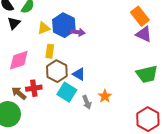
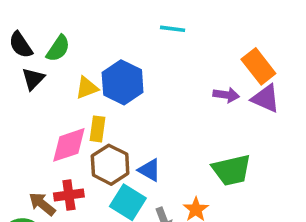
purple arrow: (78, 32) -> (226, 95), moved
pink diamond: (19, 60) -> (69, 145), moved
green trapezoid: (147, 74) -> (232, 170), moved

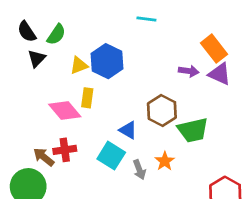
pink diamond: (69, 145) -> (65, 110), turned 68
brown hexagon: (110, 165) -> (162, 110), moved

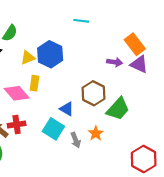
green trapezoid: (193, 130) -> (118, 109), turned -35

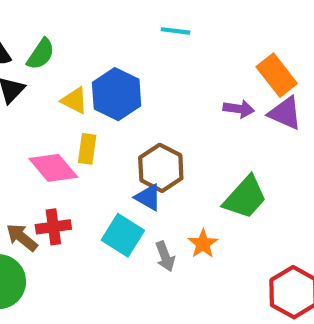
yellow triangle: (28, 58) -> (74, 100), turned 48
brown hexagon: (93, 93) -> (161, 168), moved

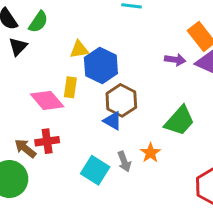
blue hexagon: (117, 94) -> (101, 66), moved
yellow triangle: (74, 100) -> (79, 49), moved, turned -36
cyan square: (123, 235) -> (95, 170), moved

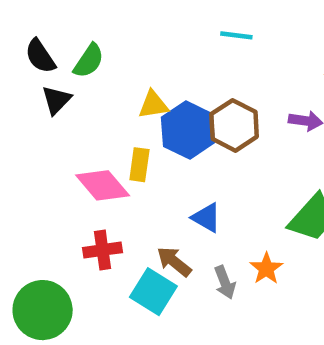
brown hexagon: (121, 100) -> (234, 125), moved
brown arrow: (25, 148) -> (174, 262), moved
cyan square: (95, 170) -> (153, 292), moved

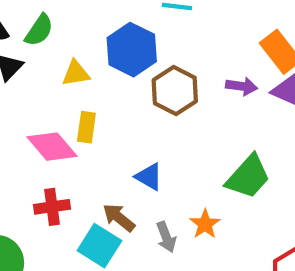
yellow triangle: (153, 105) -> (76, 73), moved
blue hexagon: (188, 130) -> (132, 50), moved

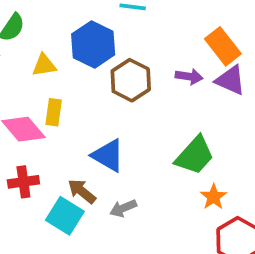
blue triangle: (149, 177) -> (108, 155), size x1.4
orange star: (205, 224) -> (214, 197), moved
gray arrow: (166, 237) -> (123, 208), turned 88

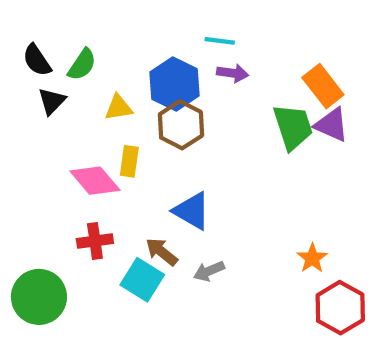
purple arrow: (189, 76) -> (233, 73), moved
brown hexagon: (131, 80) -> (181, 125), moved
green trapezoid: (195, 155) -> (293, 127), moved, turned -60

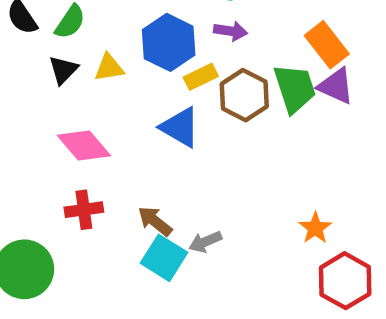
black triangle: (52, 101) -> (63, 70), moved
brown hexagon: (181, 125) -> (244, 95), moved
yellow rectangle: (129, 161) -> (201, 77), moved, turned 56
blue triangle: (192, 211) -> (180, 127), moved
cyan square: (142, 280) -> (164, 258), moved

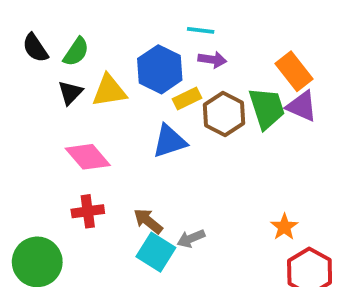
yellow triangle: (109, 68) -> (109, 91), size x1.4
blue triangle: (180, 127) -> (169, 141), turned -48

